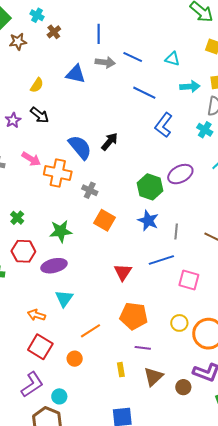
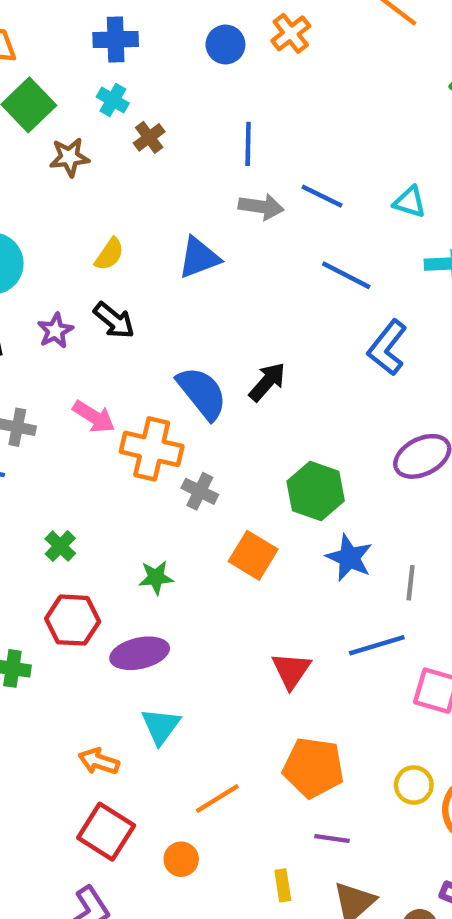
blue triangle: (76, 74) -> (199, 258), moved, turned -35
green hexagon: (150, 187) -> (316, 491), moved
gray cross: (90, 190) -> (200, 491), moved
green star: (61, 231) -> (156, 578), size x0.7

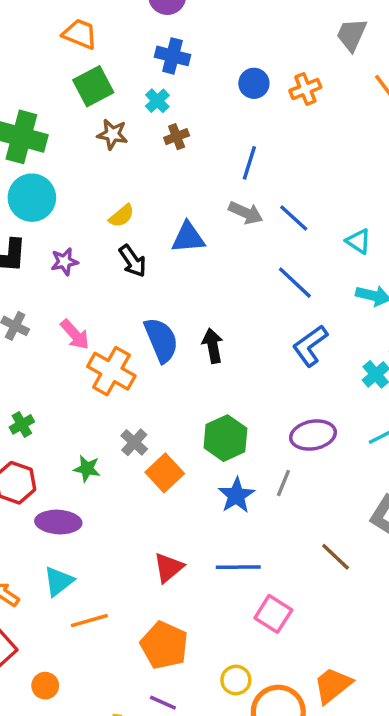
black arrow: (114, 320) -> (133, 261), moved
black arrow: (267, 382) -> (213, 346), turned -68
gray cross: (200, 491) -> (134, 442), moved
gray line: (411, 583) -> (283, 483), moved
orange line: (217, 799) -> (89, 621), moved

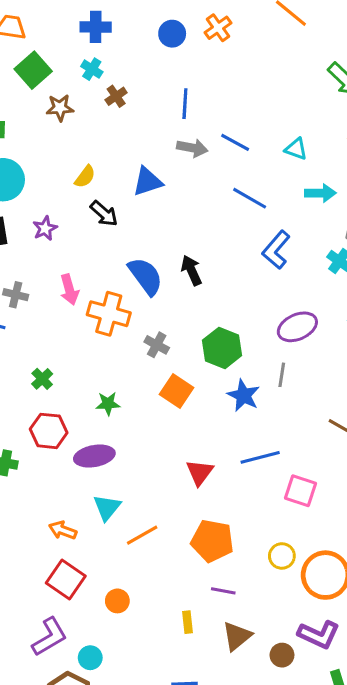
pink arrow: (75, 335) -> (69, 290), turned 40
gray cross: (134, 442) -> (157, 345), moved

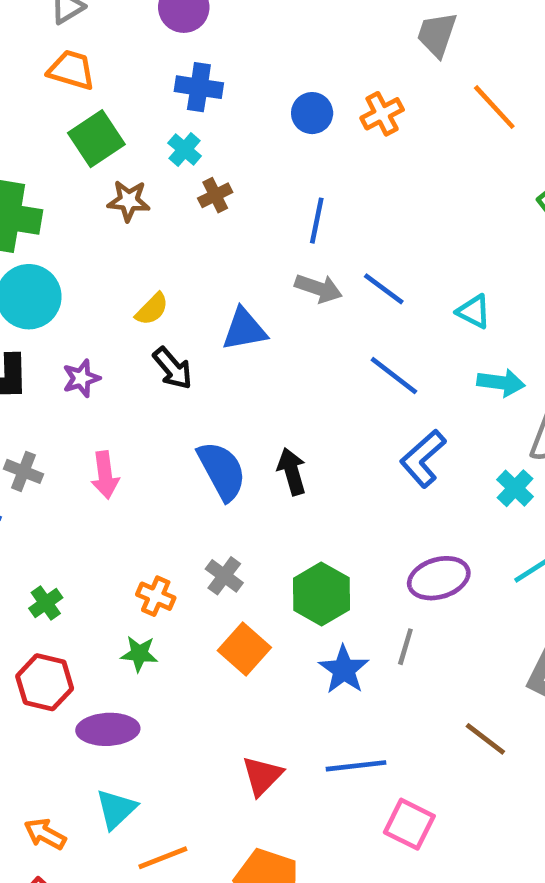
orange cross: (109, 314) -> (156, 596), moved, size x0.6

